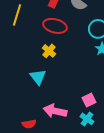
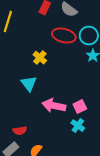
red ellipse: (55, 26) -> (64, 36), moved
pink arrow: (55, 111) -> (54, 106), moved

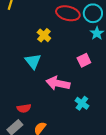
pink square: (80, 107) -> (84, 60), moved

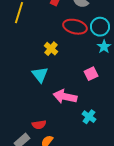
red semicircle: (24, 108) -> (39, 125), moved

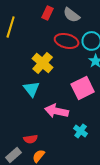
yellow cross: (51, 49) -> (43, 63), size x1.5
pink square: (91, 74) -> (83, 88), size x1.6

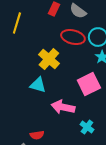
cyan triangle: (32, 89) -> (38, 85), turned -36

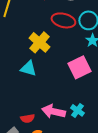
pink arrow: (63, 107) -> (53, 111), moved

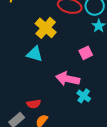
pink square: (79, 67) -> (86, 53), size x0.6
pink arrow: (53, 111) -> (68, 79), moved

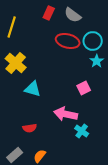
yellow cross: (46, 28) -> (16, 63), moved
red semicircle: (34, 104) -> (30, 128), moved

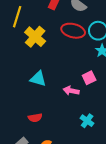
yellow cross: (16, 63) -> (35, 37), moved
pink arrow: (66, 114) -> (71, 91), moved, size x0.7

